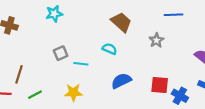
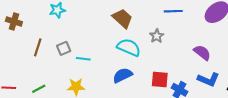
cyan semicircle: (110, 49) -> (129, 47), moved, size x1.6
brown line: (19, 74) -> (38, 47), moved

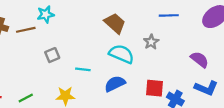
brown line: (38, 47) -> (26, 30), moved, turned 60
cyan line: (83, 59) -> (83, 69), moved

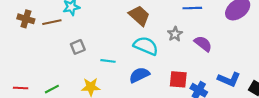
purple semicircle: (200, 59) -> (203, 44), moved

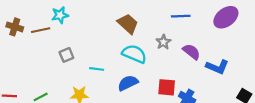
blue L-shape: (229, 79) -> (217, 67), moved

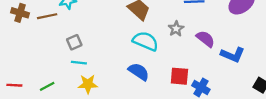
cyan line: (97, 69) -> (79, 63), moved
blue semicircle: (128, 83) -> (139, 72), turned 60

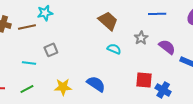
cyan semicircle: (146, 41) -> (114, 49), size x0.6
cyan line: (79, 63) -> (29, 63), moved
blue semicircle: (139, 72) -> (96, 84), moved

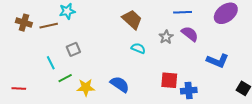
purple semicircle: (167, 47) -> (190, 34), moved
cyan line: (29, 63) -> (51, 63), turned 56
green line: (27, 89) -> (65, 78), moved
blue cross: (163, 90) -> (189, 91), turned -35

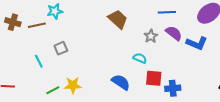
cyan semicircle: (138, 48) -> (140, 58), moved
blue L-shape: (218, 61) -> (197, 43), moved
green line: (65, 78) -> (53, 90), moved
blue semicircle: (120, 84) -> (121, 82), moved

